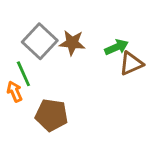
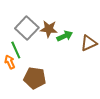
green arrow: (116, 47) -> (65, 36), moved

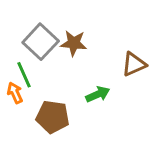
green arrow: (65, 36) -> (98, 94), moved

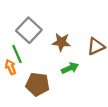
brown star: (74, 43) -> (61, 42), moved

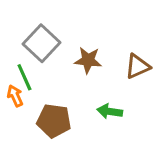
green arrow: (70, 68) -> (110, 111), moved, turned -147

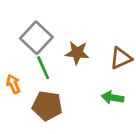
green line: (24, 77) -> (43, 68), moved
green arrow: (110, 111) -> (113, 98), moved

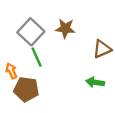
brown star: (77, 53) -> (65, 28), moved
brown pentagon: (47, 106) -> (26, 89), moved

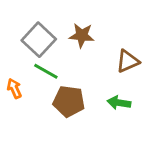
green line: (37, 57) -> (46, 71), turned -36
brown pentagon: (26, 89) -> (69, 101), moved

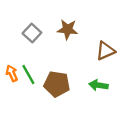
gray square: (39, 40) -> (32, 33), size x0.7
green line: (46, 71) -> (28, 75), moved, turned 30

